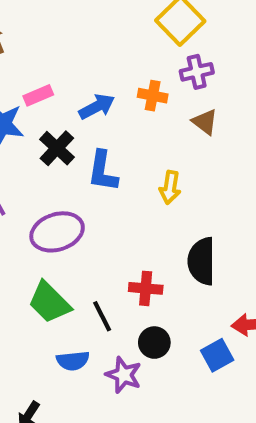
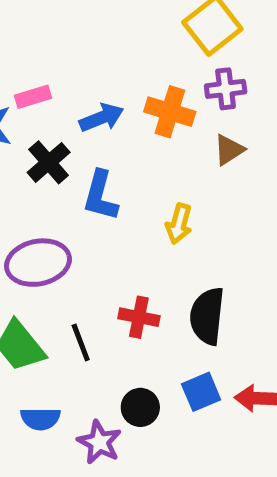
orange cross: (153, 96) -> (170, 112), size x1.4
brown triangle: (205, 122) -> (229, 150), turned 44
red cross: (146, 288) -> (139, 317), moved
black line: (102, 316) -> (81, 342), moved
blue square: (217, 355) -> (201, 392), moved

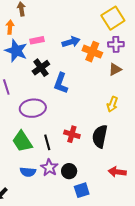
blue arrow: (102, 118) -> (71, 42), moved
yellow arrow: (179, 224) -> (112, 104), moved
blue square: (201, 392) -> (82, 190), moved
purple star: (99, 442) -> (49, 168), moved

